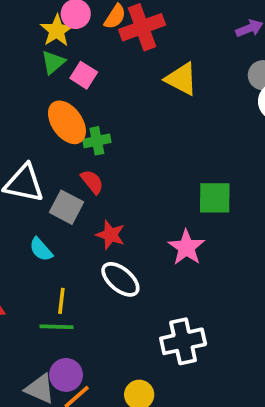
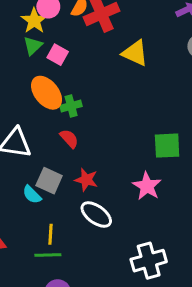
gray square: (67, 207) -> (49, 181), moved

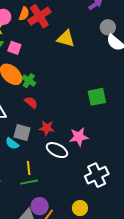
green cross: (71, 106) -> (29, 81), turned -32
pink star: (147, 186) -> (79, 137), moved, turned -30

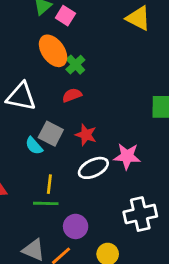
red semicircle: (31, 102) -> (72, 95), turned -72
white ellipse: (57, 150) -> (93, 168), turned -65
purple circle: (40, 206) -> (76, 226), moved

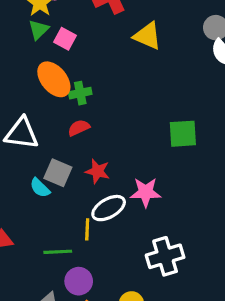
green cross: (75, 65) -> (80, 93), turned 36
yellow line: (49, 184) -> (87, 229), moved
purple circle: (76, 226) -> (79, 281), moved

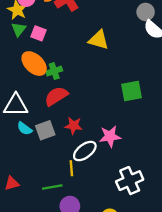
yellow triangle: (147, 36) -> (99, 40), moved
red semicircle: (79, 128) -> (56, 96), size x1.5
gray square: (58, 173) -> (45, 130), turned -36
cyan semicircle: (40, 188) -> (25, 128), moved

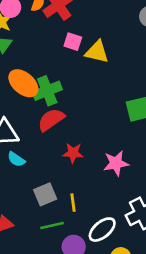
pink square: (38, 33) -> (73, 42), moved
green cross: (54, 71) -> (47, 91), size x1.5
gray square: (45, 130) -> (45, 194), moved
white ellipse: (85, 151) -> (102, 230), moved

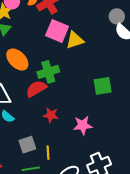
pink square: (73, 42) -> (57, 31), size x1.6
yellow triangle: (97, 52) -> (75, 40), turned -36
green cross: (47, 91) -> (48, 72), moved

